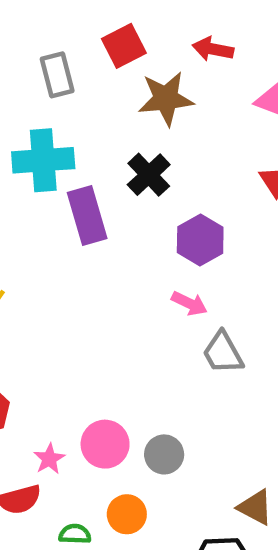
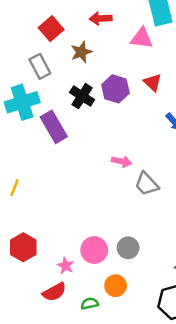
gray rectangle: (57, 75) -> (40, 66), moved
brown star: (166, 99) -> (81, 52), size x0.7
purple hexagon: (200, 240) -> (115, 89), moved

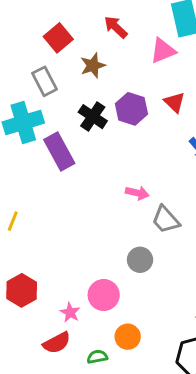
red arrow: (101, 18) -> (116, 27), turned 45
pink triangle: (142, 38) -> (163, 51), turned -30
gray circle: (128, 248) -> (140, 260), moved

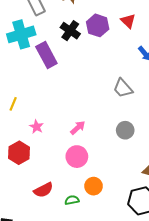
pink arrow: (137, 193) -> (78, 128), moved, turned -56
gray trapezoid: (166, 220) -> (123, 88), moved
gray circle: (140, 260) -> (125, 130), moved
pink star: (70, 312) -> (37, 127), moved

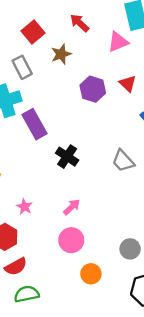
black cross: (70, 31) -> (67, 157), moved
gray circle: (125, 130) -> (130, 249), moved
red semicircle: (43, 190) -> (16, 267), moved
green semicircle: (72, 200) -> (27, 294), moved, size x1.5

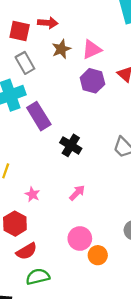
red arrow: (80, 23) -> (48, 23), moved, turned 144
red square: (33, 32) -> (20, 31), moved, turned -35
pink triangle: (118, 42) -> (92, 50), moved
pink circle: (71, 240) -> (80, 239), moved

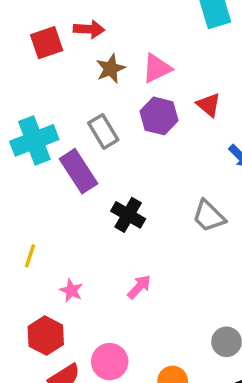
red square: (20, 31) -> (47, 43), turned -30
gray rectangle: (25, 63) -> (103, 131), moved
pink circle: (80, 239) -> (110, 362), moved

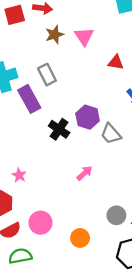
pink triangle: (157, 68) -> (84, 36), turned -42
red triangle: (209, 105) -> (116, 62), turned -35
purple hexagon: (159, 116) -> (88, 117), moved
pink arrow: (139, 287) -> (85, 173), moved

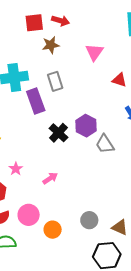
brown star: (55, 35) -> (51, 45), moved
pink arrow: (85, 173) -> (50, 178), moved
gray circle: (116, 215) -> (89, 220), moved
orange circle: (80, 238) -> (53, 230), moved

